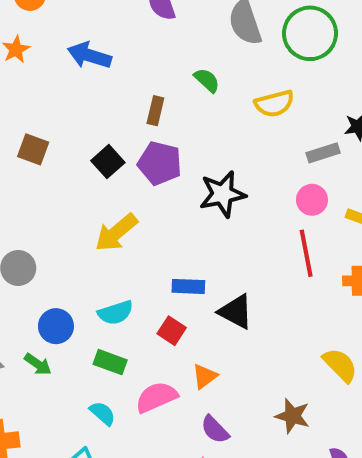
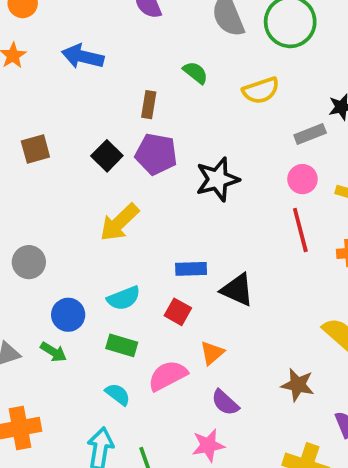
brown square: (33, 149) -> (35, 149), turned -32

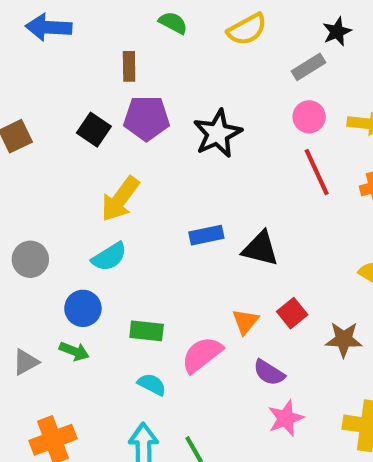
cyan semicircle: (124, 298) -> (109, 257), moved
red square: (178, 312) -> (292, 313), moved, turned 32
pink star: (208, 445) -> (286, 418), moved

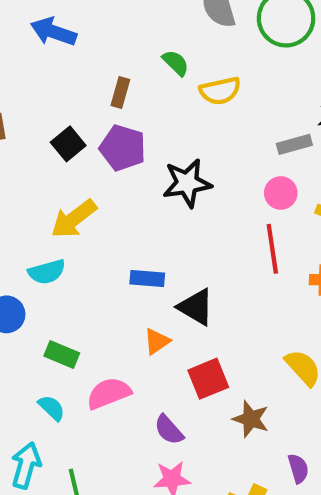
yellow semicircle: (247, 29) -> (220, 91), moved
red square: (292, 313) -> (208, 379), size x1.4
orange triangle: (245, 322) -> (157, 341), moved

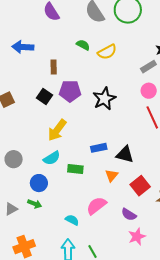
brown rectangle: (120, 93) -> (54, 67), moved
green rectangle: (62, 354) -> (75, 169), moved

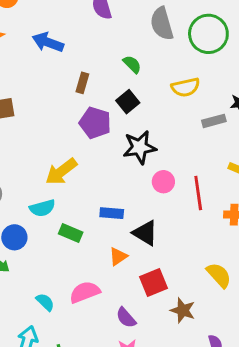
yellow semicircle: (107, 52) -> (185, 87), moved
pink circle: (149, 91) -> (163, 182), moved
black square: (45, 97) -> (128, 102), moved

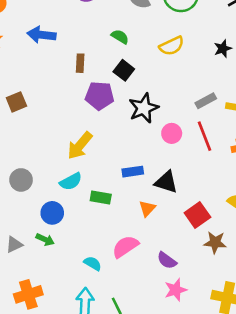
gray rectangle: (214, 121) -> (206, 101), moved
red square: (153, 282) -> (197, 215), moved

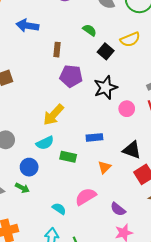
black square: (124, 70) -> (106, 51), moved
black triangle: (166, 182) -> (132, 150), moved

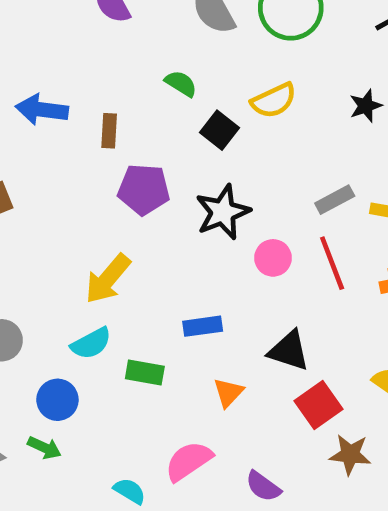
blue arrow: (27, 26) -> (42, 110), moved

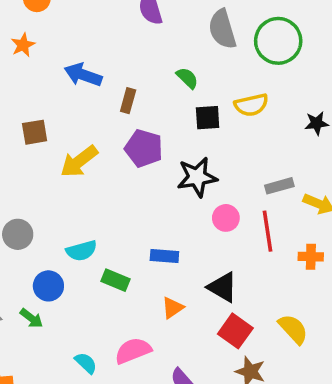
black square: (219, 130) -> (208, 118), turned 36
yellow arrow: (108, 279) -> (79, 161), moved
red square: (319, 405) -> (235, 331), turned -32

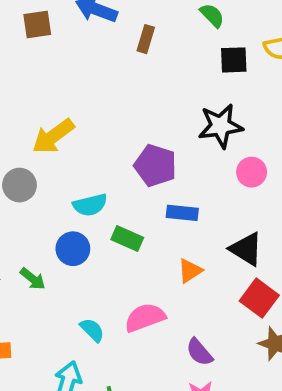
brown square: (35, 132) -> (37, 24), moved
purple pentagon: (144, 148) -> (155, 165), moved
yellow arrow: (79, 161) -> (53, 136), moved
blue circle: (48, 286) -> (73, 249), moved

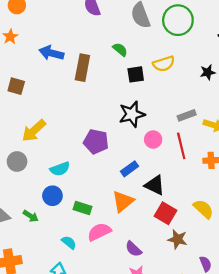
brown square: (37, 24) -> (16, 86), moved, turned 30
brown rectangle: (146, 39) -> (82, 68), size x1.6
blue rectangle: (182, 213) -> (130, 169), moved, turned -36
green rectangle: (127, 239) -> (82, 208), moved
orange triangle: (190, 271) -> (123, 201), size x1.5

